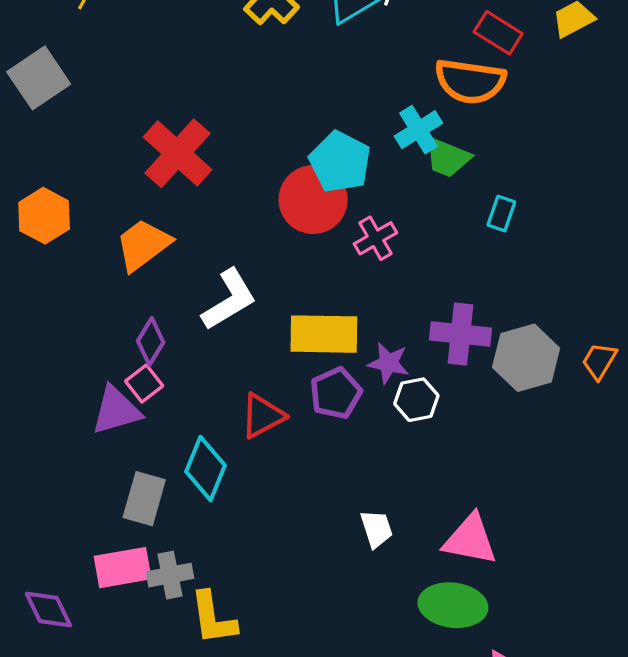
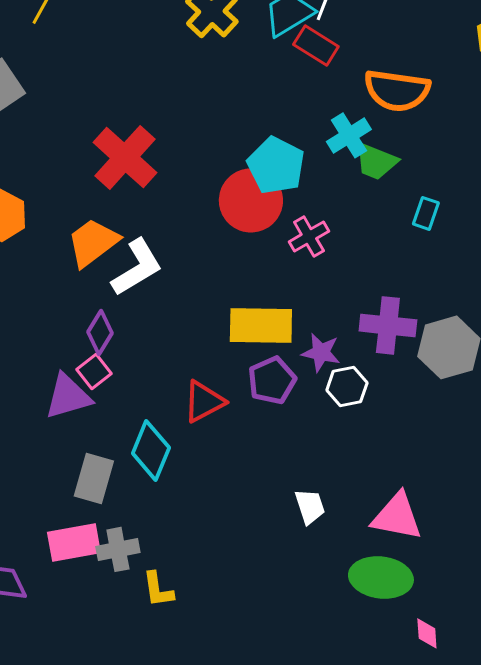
red rectangle: (498, 33) -> (316, 45), moved
white L-shape: (229, 300) -> (137, 267), moved
yellow L-shape: (213, 618) -> (158, 589), size x0.7

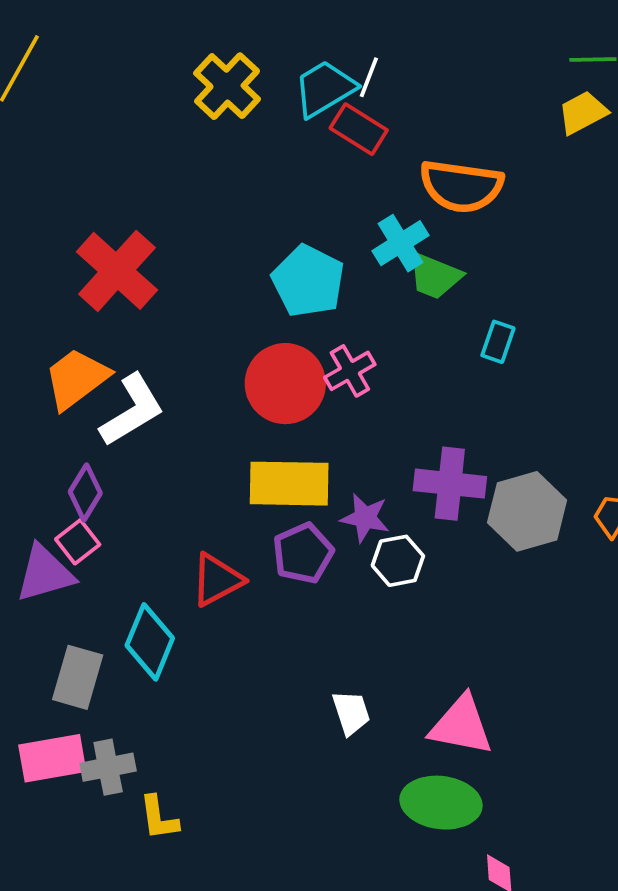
red circle: (251, 200) -> (285, 384), moved

